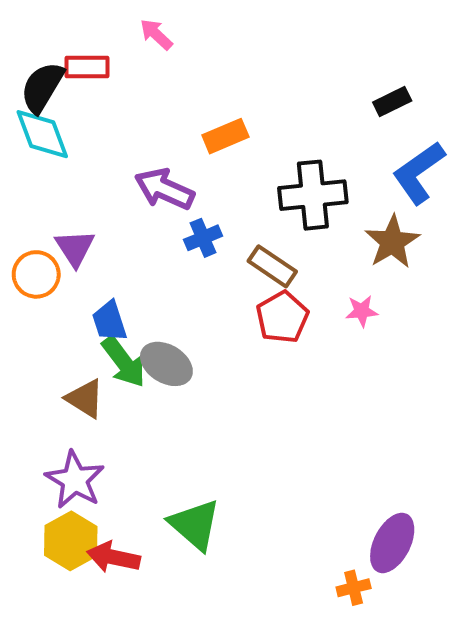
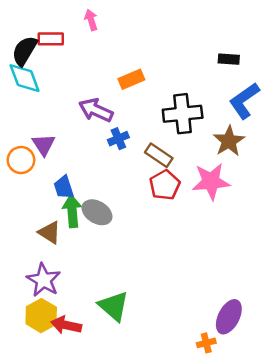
pink arrow: (156, 34) -> (91, 20), turned 30
black rectangle: (392, 102) -> (229, 59), turned 30
pink star: (362, 311) -> (211, 181), size x2.0
green arrow: (124, 362) -> (72, 211), turned -148

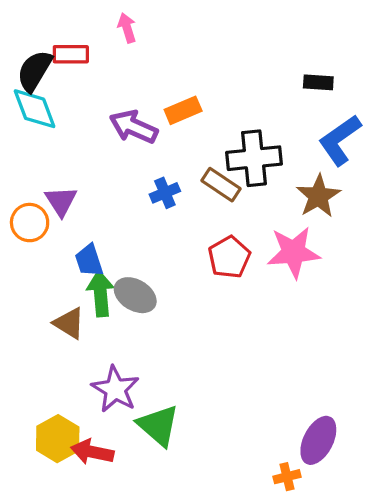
purple arrow: (96, 110) -> (134, 127), moved
brown rectangle: (159, 155) -> (221, 185), moved
purple star: (44, 280) -> (115, 389), moved

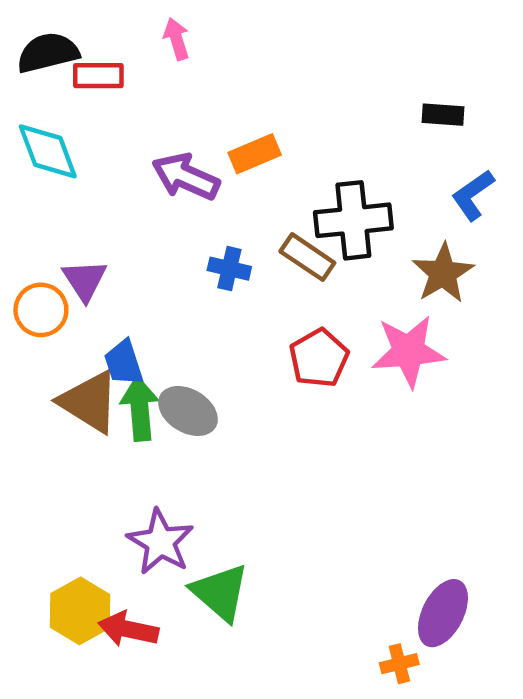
black semicircle: (35, 71) -> (48, 53), moved, turned 45
blue L-shape: (340, 140) -> (473, 195), size x0.7
blue cross: (165, 193) -> (229, 269), turned 36
brown triangle: (69, 323) -> (89, 402), moved, size x1.4

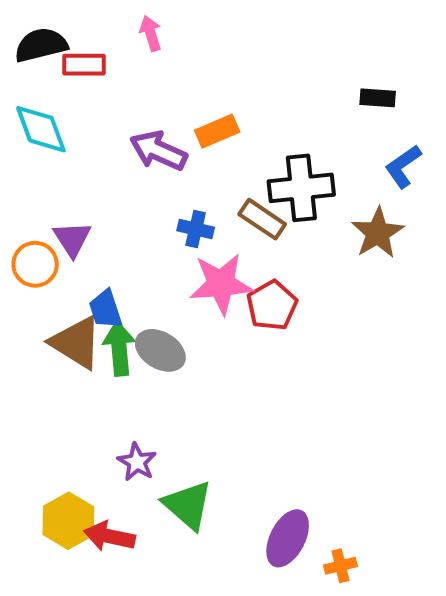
pink star: (409, 351) -> (221, 284), moved
purple star: (160, 542) -> (137, 462), size x0.7
purple ellipse: (443, 613) -> (288, 538), moved

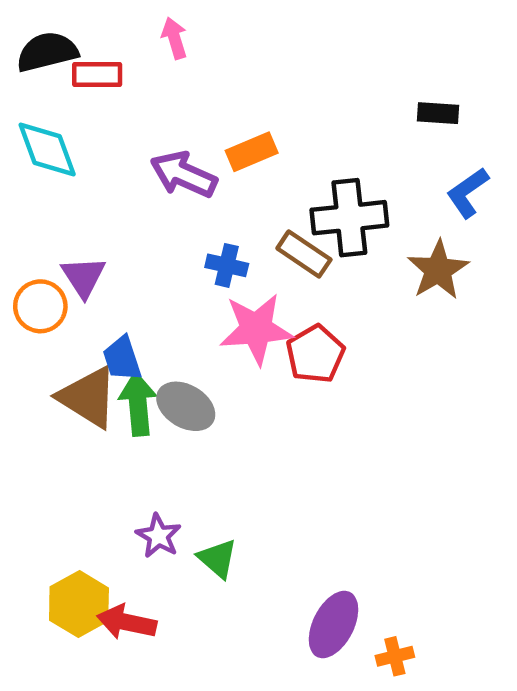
green triangle: (188, 505) -> (218, 559), moved, size x0.7

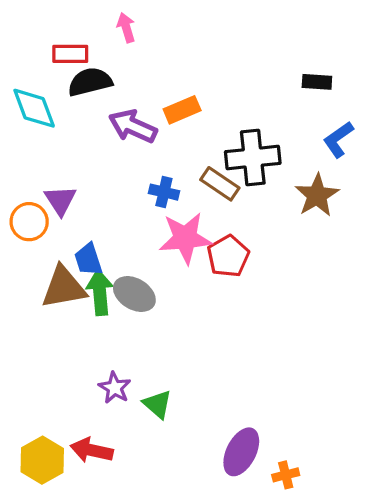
black semicircle: (47, 52) -> (90, 82), moved
brown triangle: (88, 397) -> (64, 287), turned -42
yellow hexagon: (79, 604) -> (42, 460), moved

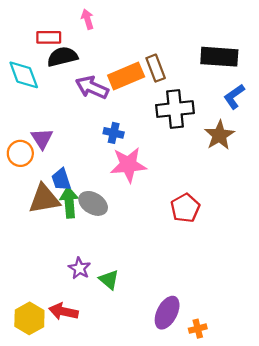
black rectangle: (317, 82) -> (219, 57), size x1.8
orange rectangle: (182, 110) -> (126, 76), size x1.4
brown rectangle: (220, 184) -> (156, 68), moved, turned 35
red pentagon: (228, 256) -> (185, 208), moved

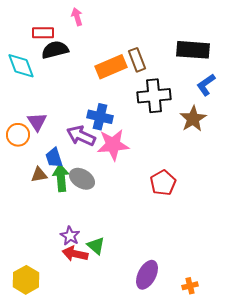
purple arrow: (92, 87) -> (81, 136), moved
blue cross: (114, 133) -> (100, 117), size x1.4
brown triangle: (44, 199) -> (39, 175), size x0.6
red arrow: (64, 312) -> (75, 254), moved
orange cross: (198, 329) -> (190, 286), moved

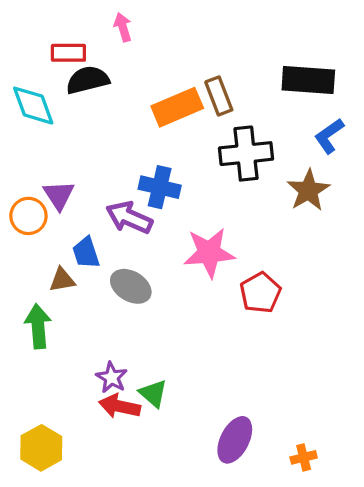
pink star: (113, 145) -> (209, 253), moved
green arrow: (61, 178) -> (38, 326), moved

